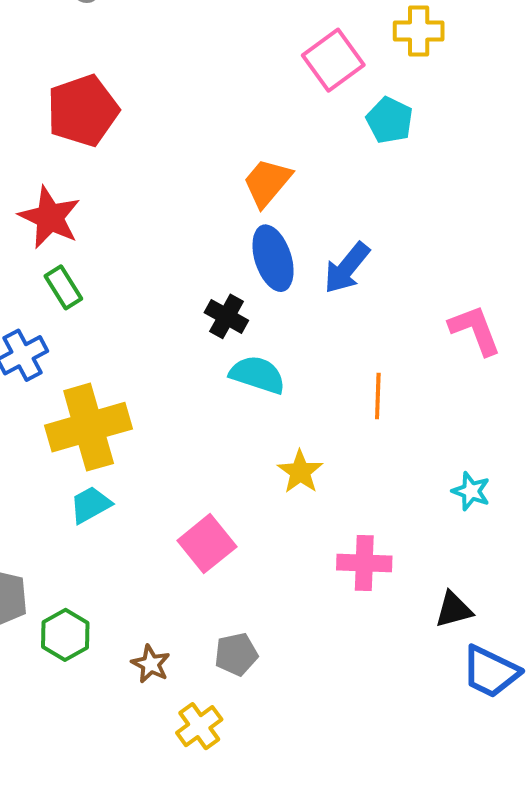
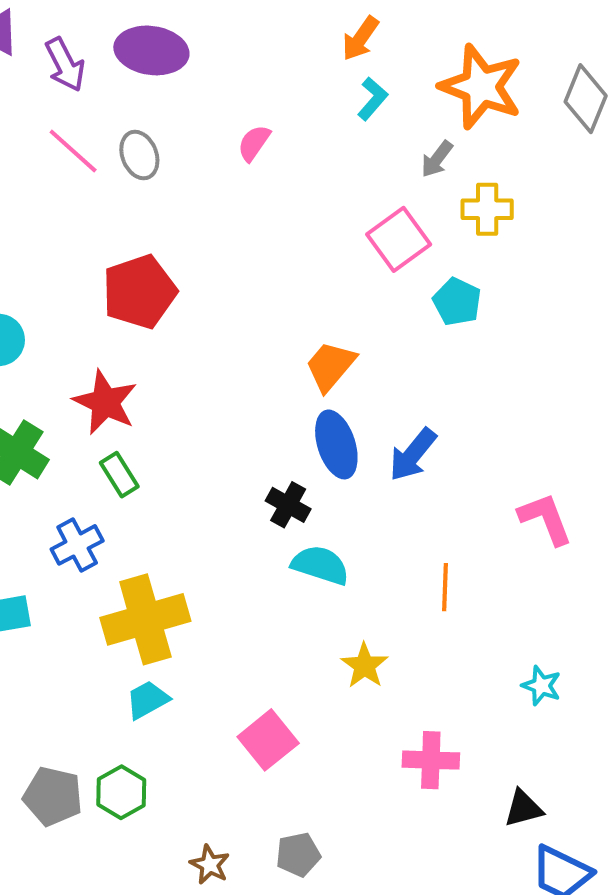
green hexagon: (65, 635) -> (121, 792), moved

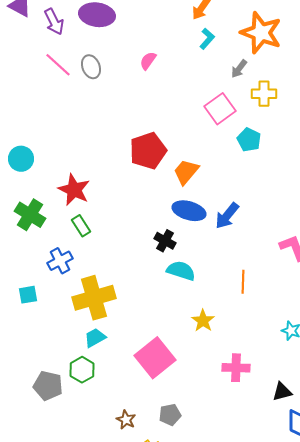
red pentagon: (139, 292) -> (148, 151), moved
blue ellipse: (336, 444) -> (189, 211), turned -56
pink square: (268, 740) -> (155, 358), size x1.4
green hexagon: (121, 792) -> (82, 370), moved

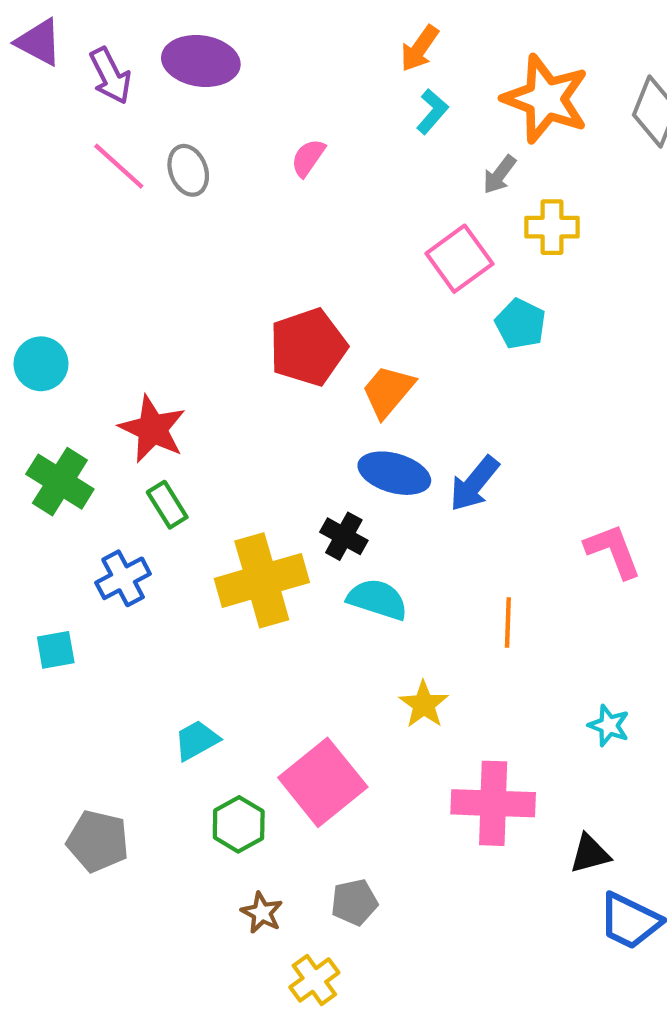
yellow cross: (94, 298) -> (262, 580), moved
pink cross: (236, 368) -> (493, 803), size x1.4
green hexagon: (82, 370) -> (239, 824), moved

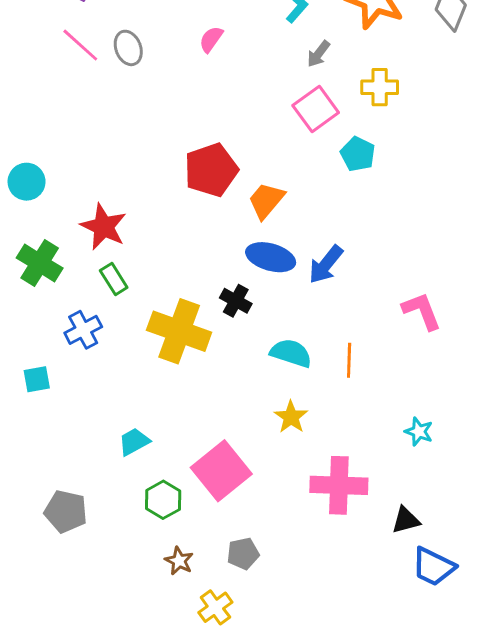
gray arrow: (499, 175) -> (319, 54), moved
yellow cross: (262, 580) -> (179, 331), turned 36
cyan semicircle: (377, 599) -> (291, 353), moved

